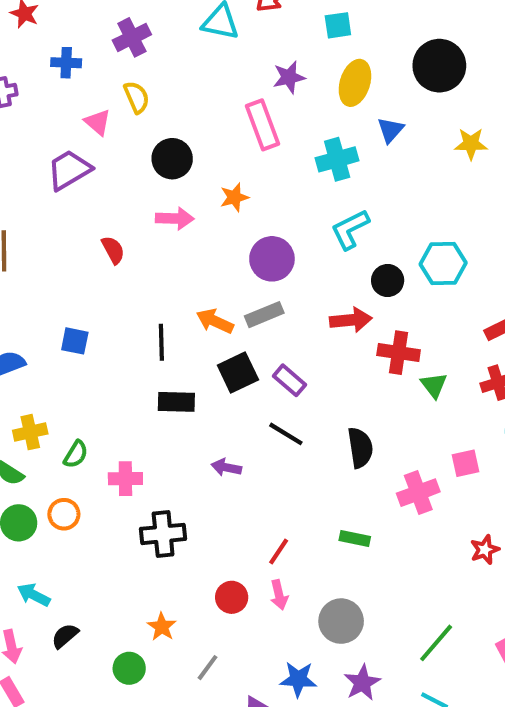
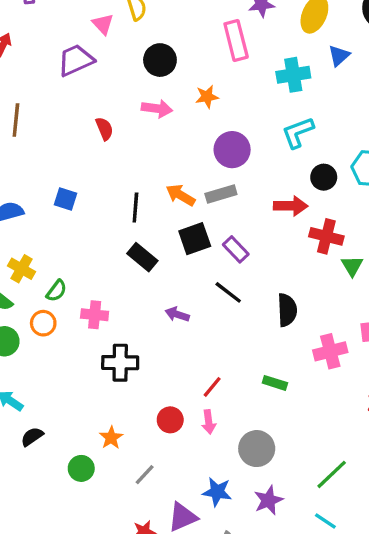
black rectangle: (176, 402) -> (142, 257), turned 32
yellow cross: (30, 432) -> (22, 269), turned 36
orange circle: (64, 514) -> (43, 323), moved

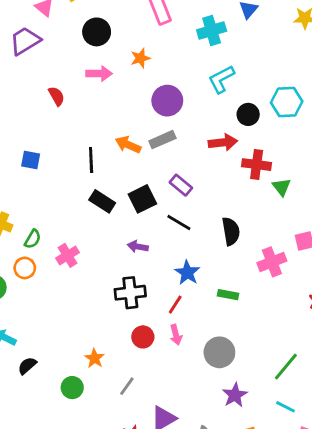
black square: (195, 239) -> (142, 199), moved
pink cross: (95, 315) -> (68, 255), turned -30
black cross: (120, 363) -> (130, 293), moved
blue star: (217, 492) -> (187, 273), moved, turned 30

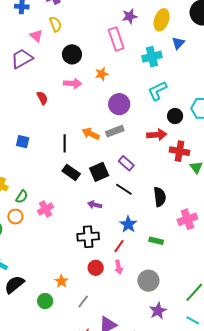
black semicircle: (27, 366) -> (14, 285), size x1.5

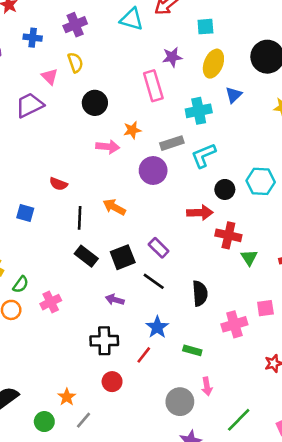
pink arrow: (73, 83) -> (108, 147), moved
red semicircle: (42, 98) -> (58, 184), moved, turned 136
gray rectangle: (115, 131) -> (172, 143), moved
pink arrow: (119, 267) -> (207, 386), moved
gray line: (83, 302) -> (84, 420), moved

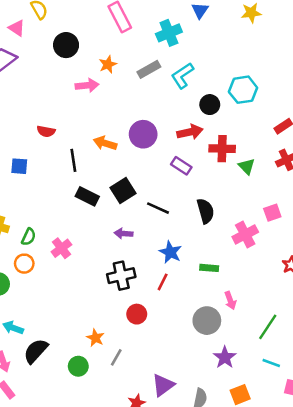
purple circle: (153, 170) -> (143, 134), moved
purple rectangle: (159, 248) -> (181, 166), moved

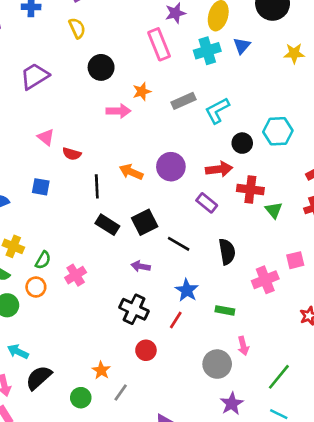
pink triangle: (17, 28) -> (46, 137), moved
cyan cross: (169, 33) -> (207, 51), moved
black cross: (121, 276) -> (134, 309), turned 32

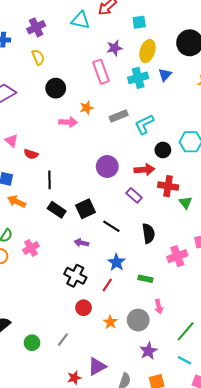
orange arrow: (131, 172) -> (17, 202), moved
orange star: (101, 370) -> (110, 322), moved

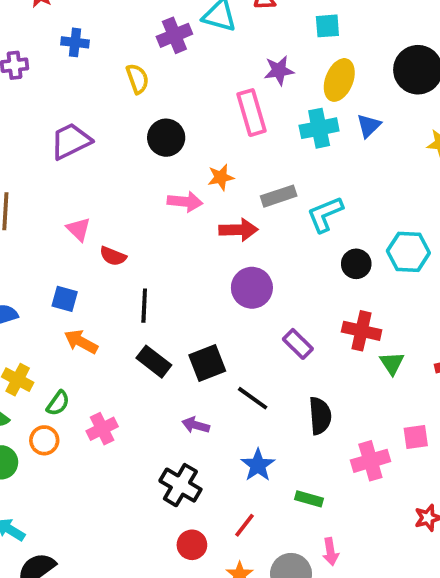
purple cross: (36, 27) -> (174, 35), moved
red arrow: (144, 170) -> (238, 230), moved
red line: (107, 285) -> (245, 525), moved

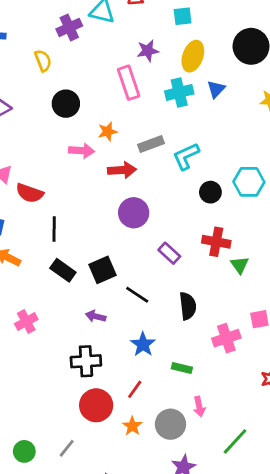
red semicircle: (113, 256) -> (30, 193), size x1.4
black cross: (180, 485) -> (86, 361), turned -32
red circle: (192, 545) -> (96, 405), size x1.5

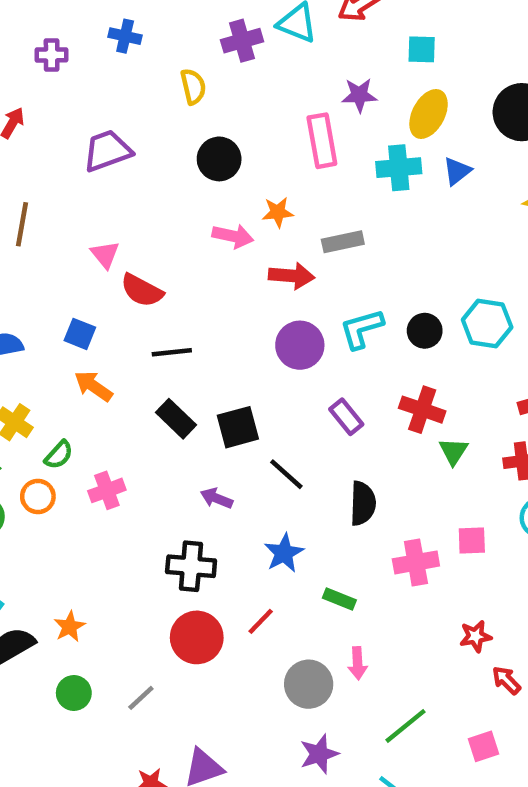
cyan L-shape: (186, 156) -> (362, 329), moved
black line: (54, 229) -> (172, 352), turned 75
orange star: (132, 426) -> (70, 627), moved

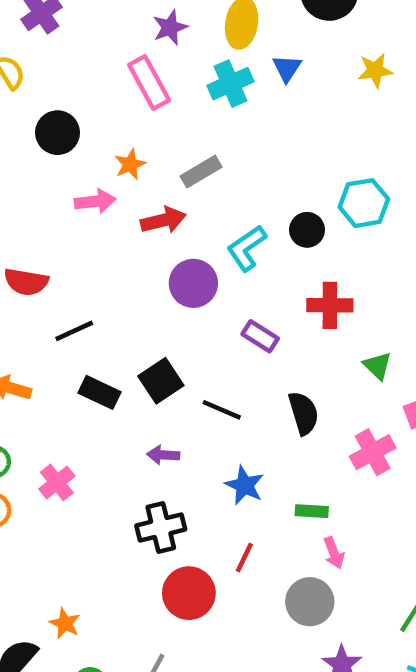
green triangle: (453, 451) -> (377, 366), moved
pink arrow: (358, 663) -> (334, 553), moved

